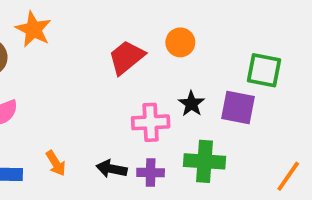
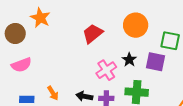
orange circle: (180, 42) -> (136, 25), moved, size x1.5
pink cross: (151, 122) -> (106, 70), turned -30

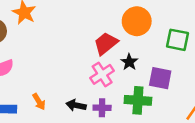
red trapezoid: (93, 33) -> (106, 43), moved
purple square: (155, 62) -> (160, 78), moved

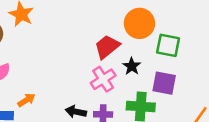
green square: (178, 40) -> (168, 45), moved
orange arrow: (39, 102) -> (26, 100), moved, turned -91

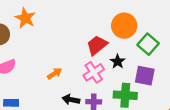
green square: (168, 45) -> (148, 44), turned 30
orange arrow: (26, 100) -> (55, 73), moved

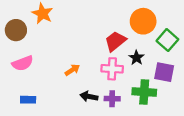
pink cross: (94, 72) -> (112, 69), turned 36

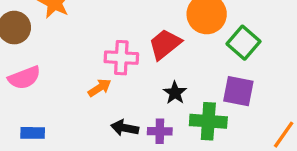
black star: (136, 58) -> (175, 93), moved
pink cross: (112, 69) -> (121, 58), moved

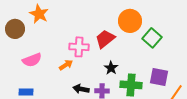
pink semicircle: (24, 78) -> (32, 60), moved
purple square: (238, 91) -> (159, 77), moved

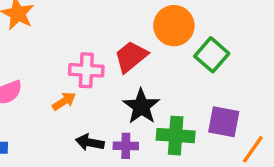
black star: (111, 68) -> (141, 106), size x1.5

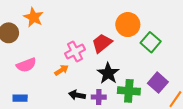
pink cross: (86, 70) -> (75, 51), turned -30
purple square: (224, 122) -> (158, 83), turned 30

